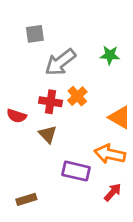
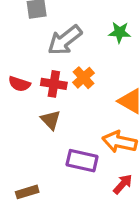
red semicircle: (17, 116) -> (19, 84), moved

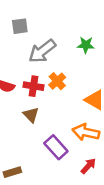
purple rectangle: (82, 161) -> (56, 147), turned 35

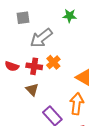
green star: (86, 45) -> (70, 16), moved
orange arrow: (86, 132) -> (77, 104), turned 85

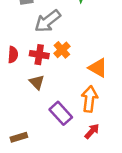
red semicircle: (12, 66) -> (13, 55), turned -104

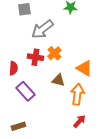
red semicircle: (13, 55) -> (13, 68), moved
brown triangle: (37, 82) -> (58, 80), moved, turned -32
purple rectangle: (61, 113) -> (25, 91), moved

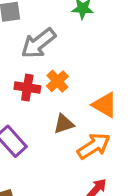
brown triangle: (58, 80) -> (64, 124), turned -32
orange arrow: (77, 94) -> (94, 146), turned 50

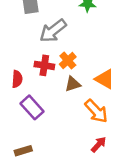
brown triangle: (64, 124) -> (73, 84), moved
orange arrow: (94, 146) -> (96, 111), turned 80

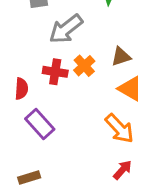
brown triangle: (73, 84) -> (121, 57), moved

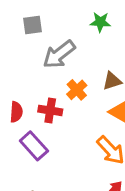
red cross: (55, 72) -> (50, 110), moved

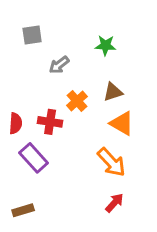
green star: (100, 22) -> (105, 45), moved
gray arrow: (59, 54) -> (59, 65), size x0.6

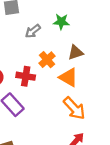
green star: (105, 45) -> (61, 22), moved
orange triangle: (122, 123) -> (68, 77), moved

